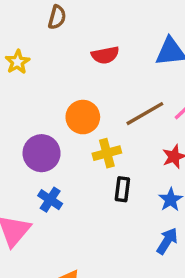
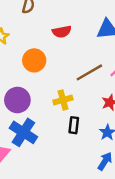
orange circle: (83, 117) -> (34, 60), moved
blue cross: (50, 200) -> (23, 132), size x1.6

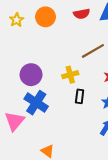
red semicircle: (62, 32) -> (82, 14), moved
orange circle: (34, 60) -> (45, 17), moved

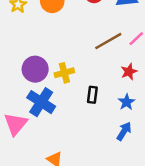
yellow cross: (70, 75) -> (64, 73), moved

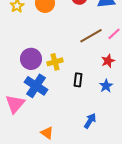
blue arrow: (124, 131) -> (90, 121), moved

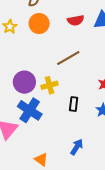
brown line: (91, 36) -> (68, 58), moved
blue arrow: (90, 121) -> (77, 147), moved

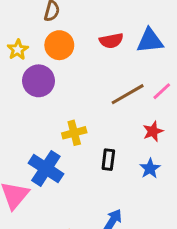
brown line: (68, 58) -> (128, 94), moved
purple circle: (24, 82) -> (39, 81), moved

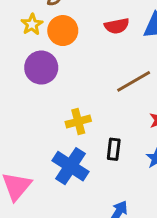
yellow star: (18, 50) -> (32, 24), moved
blue cross: (46, 168) -> (71, 166), moved

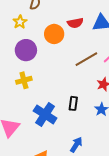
orange circle: (63, 31) -> (54, 34), moved
yellow cross: (78, 121) -> (24, 80), moved

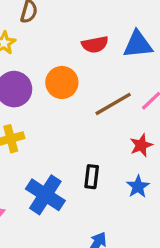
orange circle: (54, 34) -> (62, 82), moved

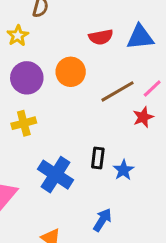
red star: (141, 145) -> (143, 117), moved
blue star: (138, 187) -> (124, 170), moved

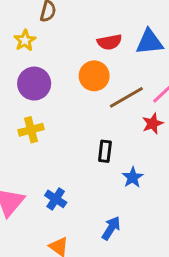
orange circle: (71, 72) -> (94, 76), moved
black rectangle: (98, 158) -> (105, 151), moved
blue cross: (56, 175) -> (56, 199), moved, size x0.6

